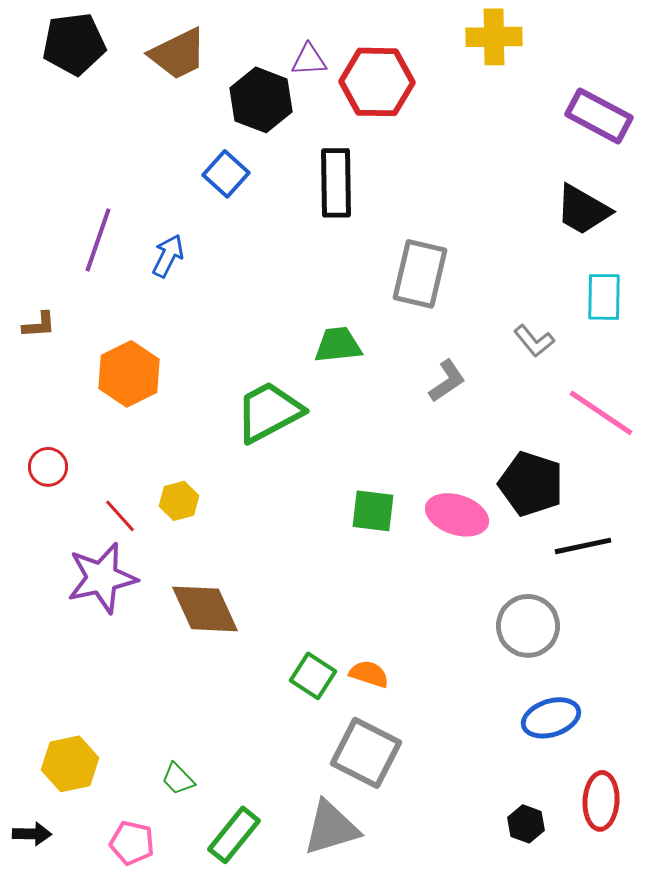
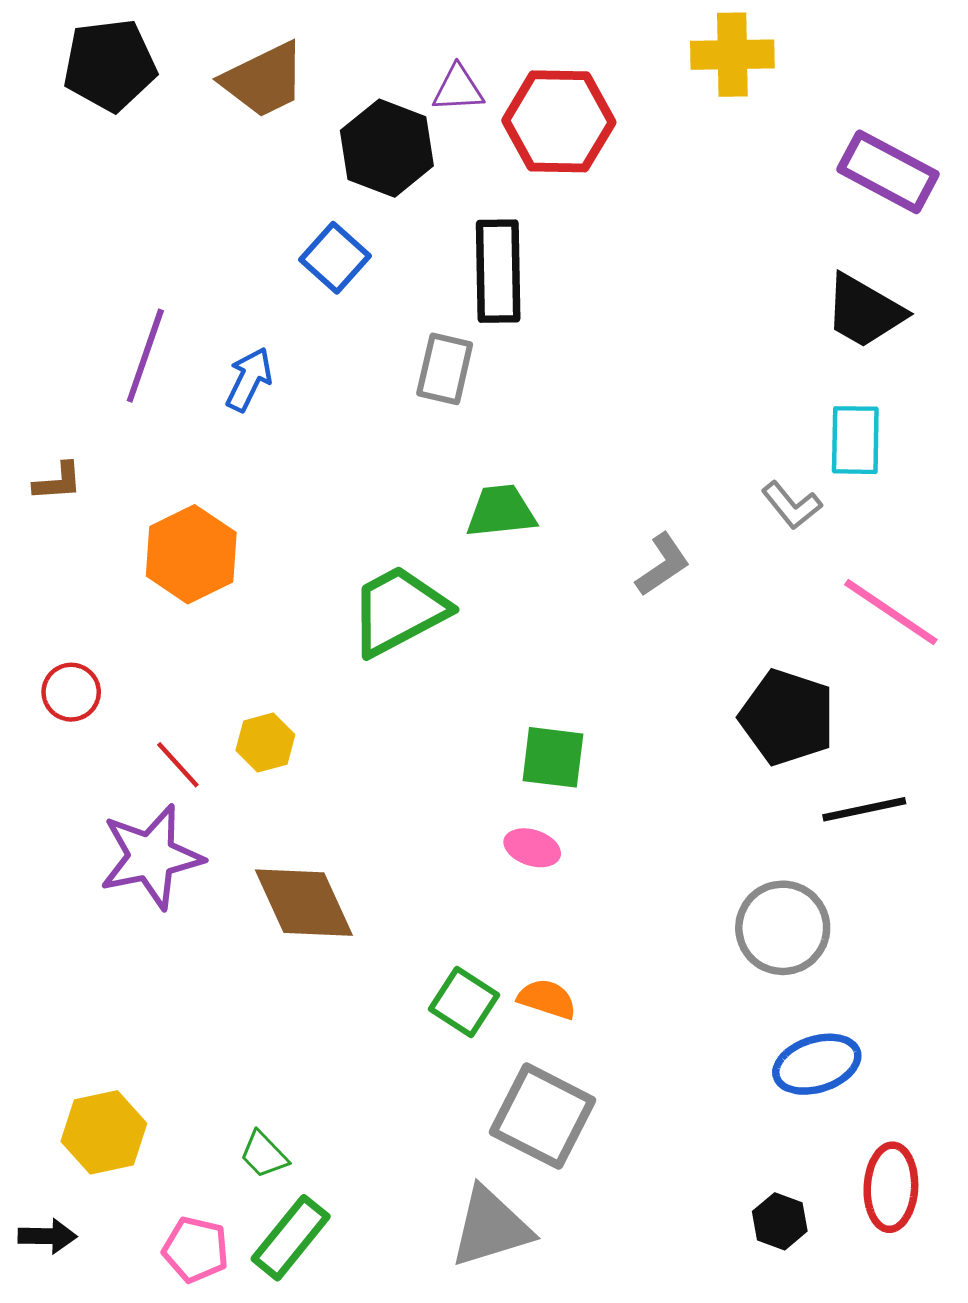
gray rectangle: (420, 274) -> (445, 369), moved, size x0.7
cyan rectangle: (604, 297) -> (855, 440), moved
pink ellipse: (457, 515) -> (532, 848), moved, size x0.6
green rectangle: (234, 835) -> (291, 1238), moved

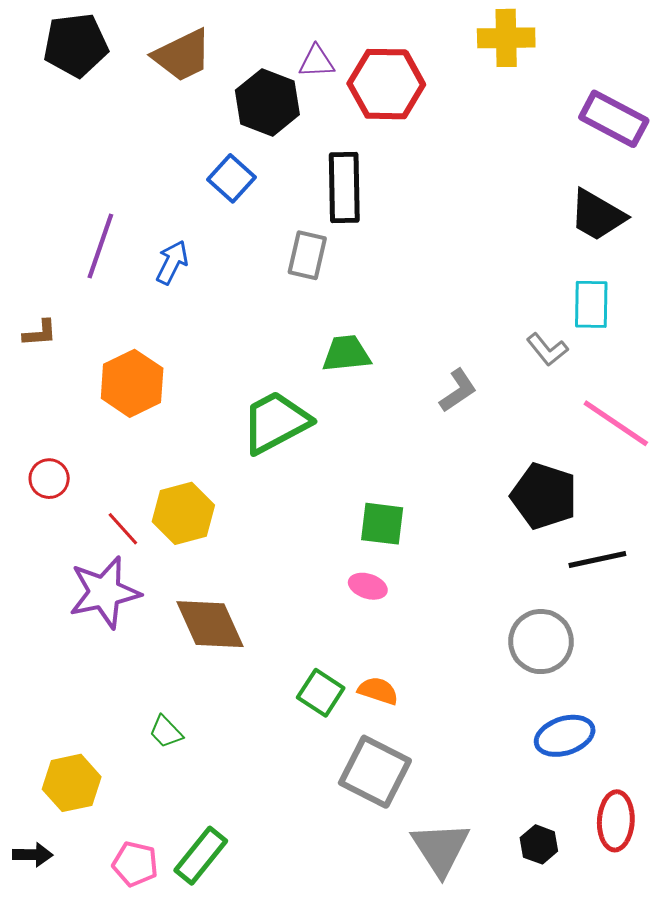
yellow hexagon: (265, 743) -> (183, 513), size x1.5
green trapezoid: (264, 1155) -> (166, 732), moved
gray triangle: (491, 1227) -> (441, 849), moved, turned -46

